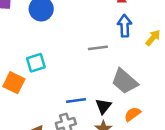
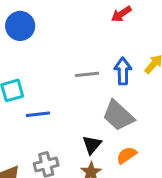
blue arrow: (125, 26) -> (123, 71), moved
blue line: (76, 100) -> (38, 114), moved

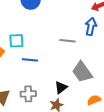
blue arrow: (123, 71) -> (91, 27), moved
orange semicircle: (127, 155) -> (94, 100), moved

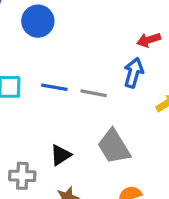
blue line: (30, 60) -> (54, 87), moved
black triangle: (61, 87) -> (61, 155), moved

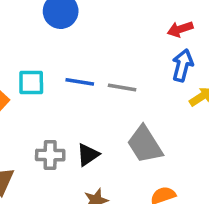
blue arrow: (134, 73) -> (182, 65), moved
gray cross: (22, 176) -> (50, 155), moved

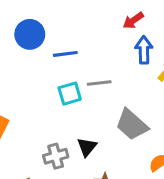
cyan square: (31, 82) -> (70, 94), moved
blue line: (80, 82) -> (65, 54), moved

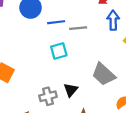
gray line: (99, 83) -> (78, 28), moved

